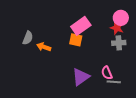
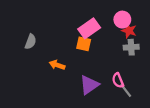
pink circle: (121, 18) -> (122, 20), moved
orange arrow: (44, 47) -> (57, 65), moved
gray line: (114, 82) -> (126, 90), turned 48

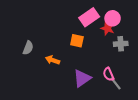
pink rectangle: (89, 28) -> (89, 17), moved
red star: (129, 31) -> (107, 28), moved
gray semicircle: (31, 42) -> (28, 48), moved

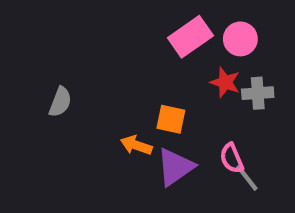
red star: (107, 28) -> (225, 82), moved
orange square: (77, 41) -> (171, 119), moved
orange arrow: (53, 60) -> (136, 145), moved

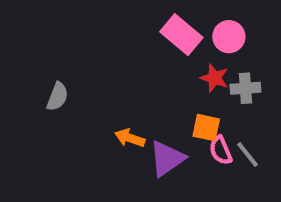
pink rectangle: (190, 37) -> (181, 35), turned 75
orange square: (171, 119) -> (206, 128), moved
gray line: (247, 178) -> (247, 154), moved

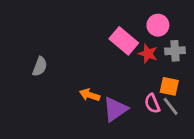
pink rectangle: (181, 35) -> (124, 41), moved
gray cross: (245, 88) -> (175, 51), moved
orange square: (206, 128) -> (169, 86), moved

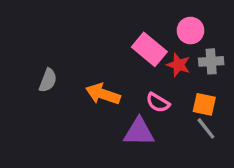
orange arrow: (90, 95) -> (103, 94), moved, size x1.4
pink semicircle: (152, 103) -> (158, 103), moved, turned -36
purple triangle: (115, 109) -> (139, 132), turned 36

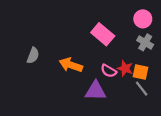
pink circle: (191, 31) -> (143, 19), moved
gray cross: (211, 61) -> (145, 42), turned 35
red star: (178, 65) -> (125, 68), moved

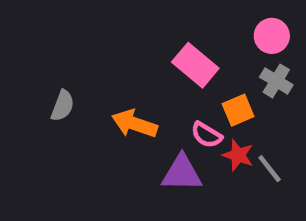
red star: (125, 68) -> (238, 155), moved
orange square: (140, 72) -> (238, 110), moved, turned -35

